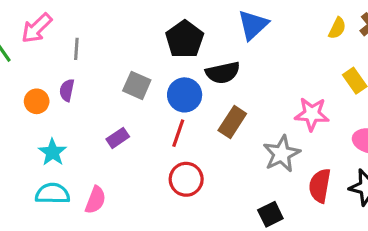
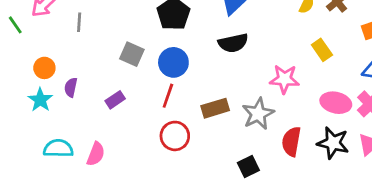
black semicircle: (223, 73) -> (233, 43), moved
purple semicircle: (67, 90) -> (71, 87), moved
brown rectangle: (232, 122) -> (215, 108), moved, turned 40
cyan star: (53, 152) -> (40, 100), moved

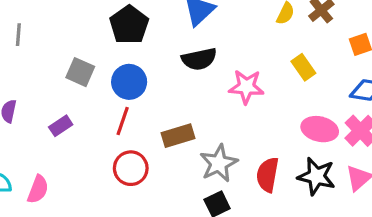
pink star: (284, 79) -> (246, 87), moved
gray star: (258, 114) -> (219, 163), moved

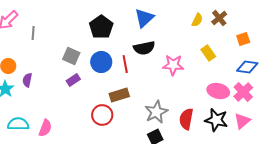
red line: (123, 121) -> (125, 64), moved, turned -30
purple rectangle: (61, 126) -> (73, 80), moved
brown rectangle: (178, 136) -> (119, 95), moved

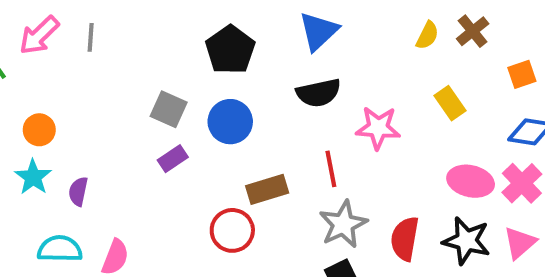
gray line: (33, 33) -> (91, 37), moved
red line: (125, 64) -> (331, 169), moved
purple semicircle: (27, 80) -> (78, 191), moved

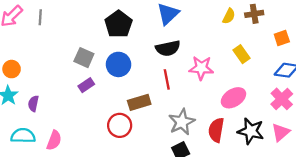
brown cross: (473, 31) -> (254, 14), turned 30
red line: (331, 169) -> (167, 79), moved
pink ellipse: (471, 181) -> (233, 98), moved, turned -45

